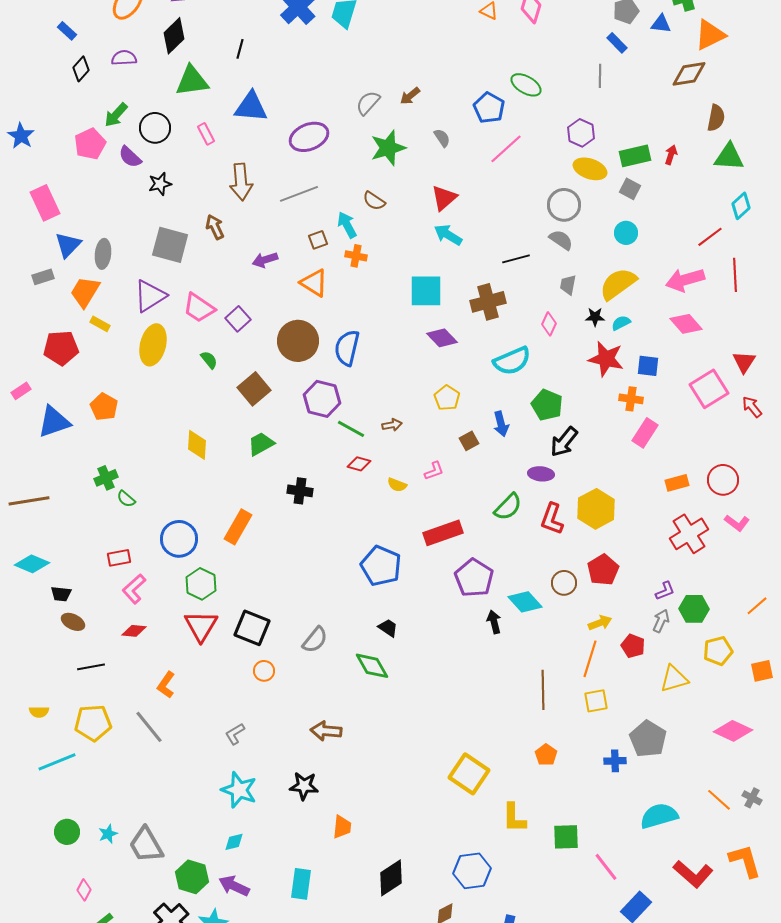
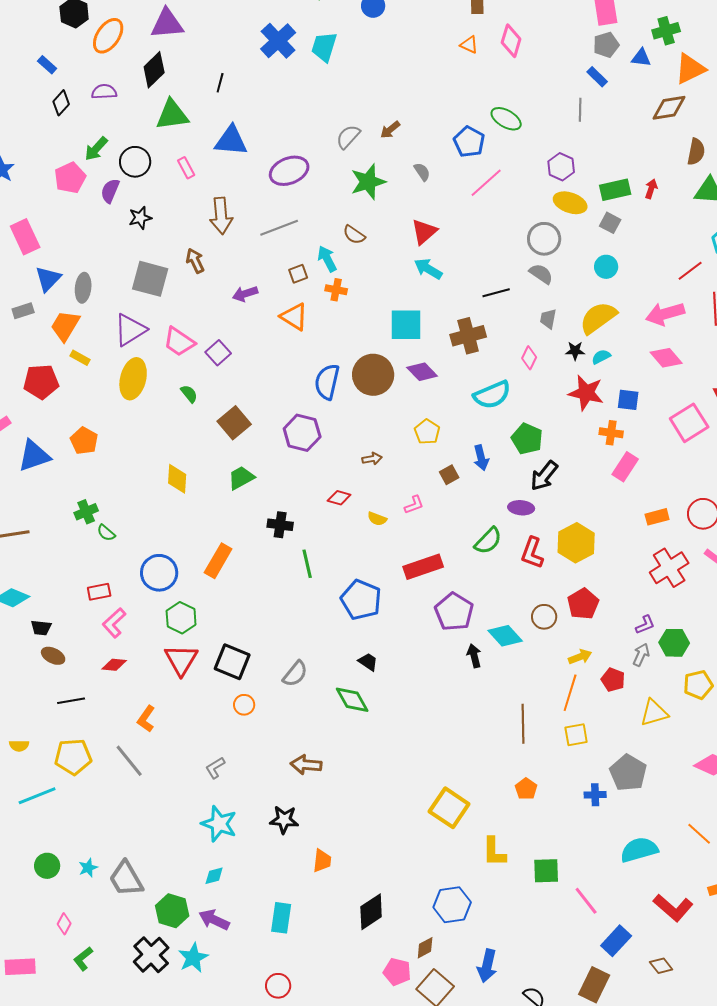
purple semicircle: (130, 157) -> (110, 191), turned 70
brown circle: (298, 341) -> (373, 375), moved
green line: (351, 429) -> (307, 564), moved, turned 48

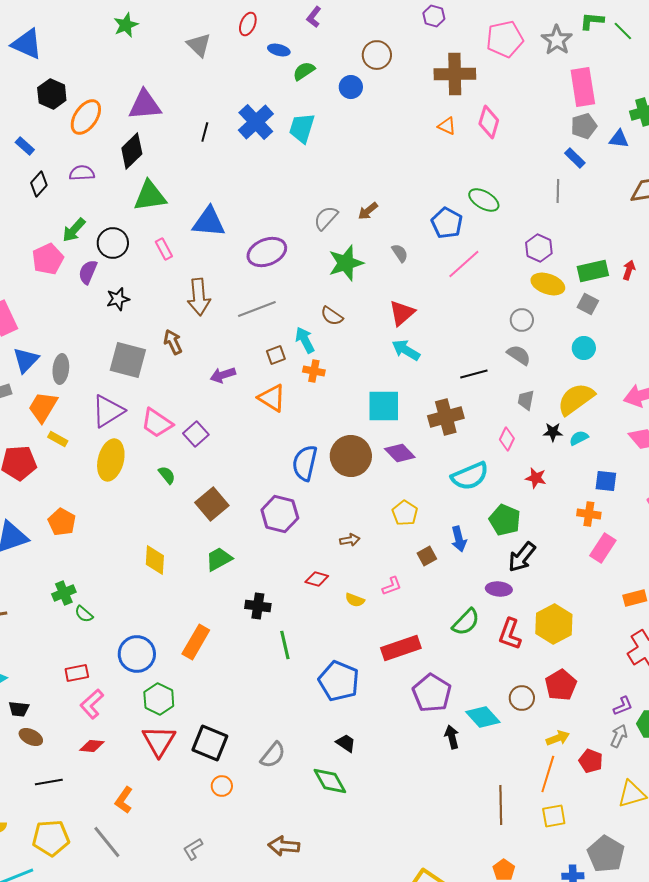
black line: (220, 83) -> (205, 132), moved
gray circle: (544, 239) -> (522, 320), size x0.7
red star: (586, 393) -> (536, 478), moved, size x0.6

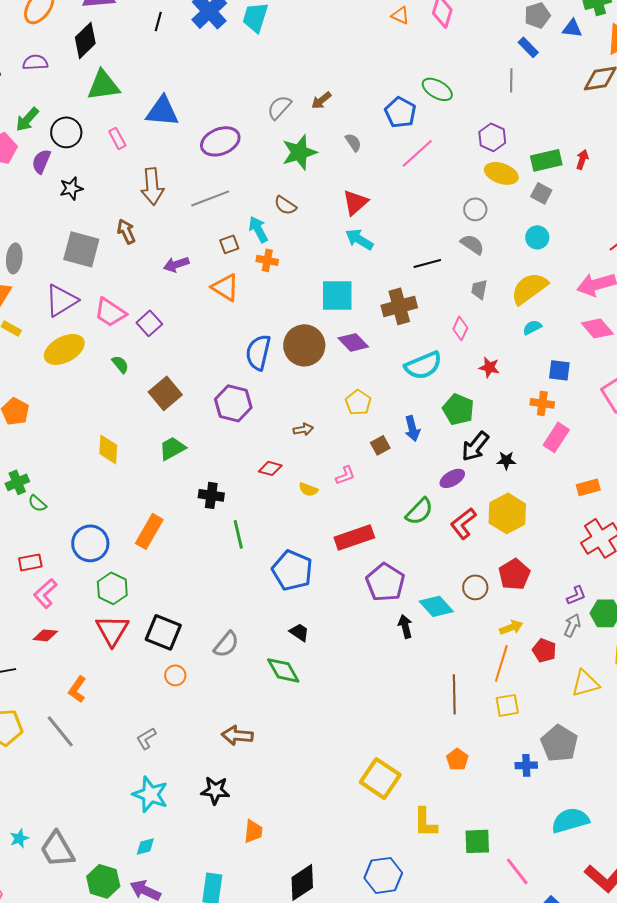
black star: (553, 432) -> (506, 460), moved
yellow ellipse: (111, 460) -> (64, 349), turned 48
purple ellipse: (499, 589) -> (452, 478), turned -35
red L-shape: (510, 634) -> (463, 523), turned 32

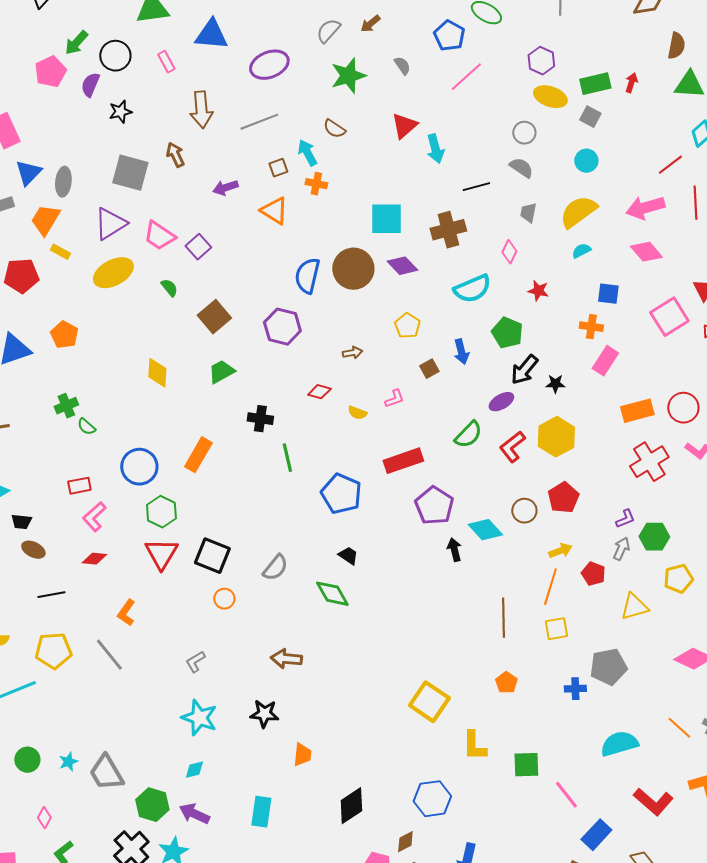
cyan arrow: (359, 239) -> (435, 149), moved, turned -136
orange rectangle: (588, 487) -> (637, 411), size x1.4
gray pentagon: (559, 743) -> (608, 667), turned 30

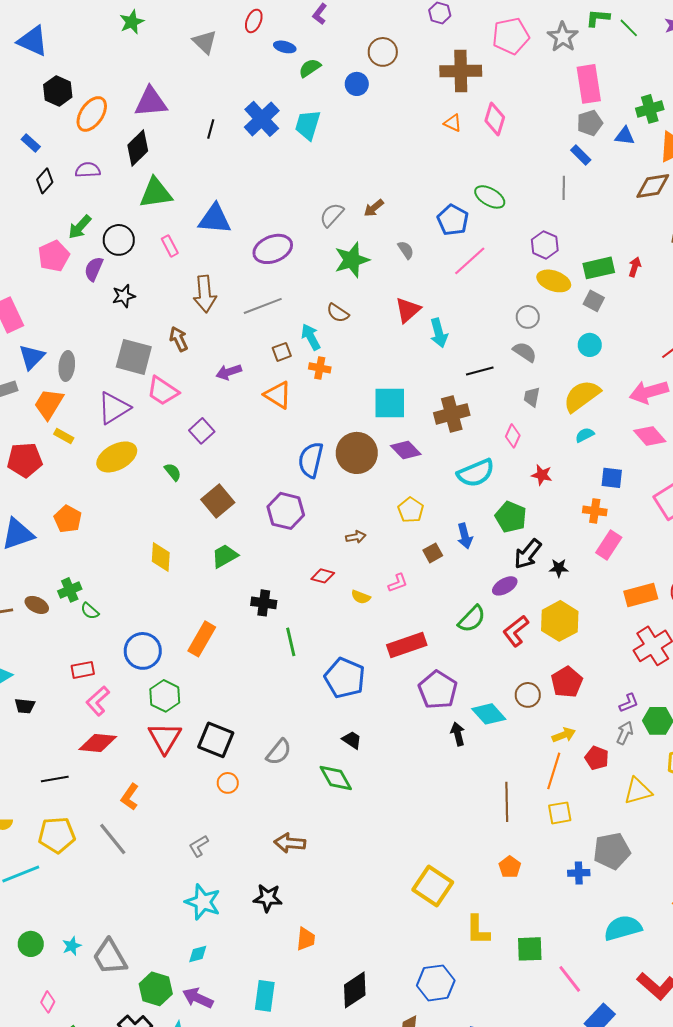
pink trapezoid: (159, 236) -> (163, 391), moved
brown ellipse: (33, 550) -> (37, 605), moved
red diamond: (94, 559) -> (98, 743), size x1.5

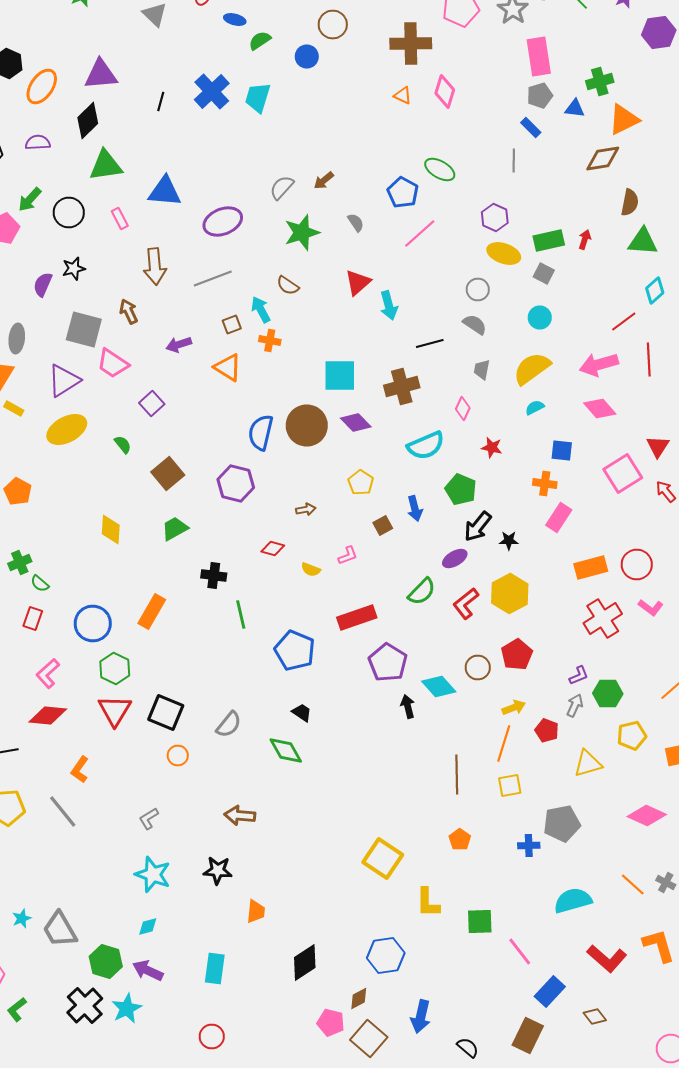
purple semicircle: (94, 269) -> (43, 284), moved
red rectangle: (83, 670) -> (33, 618), moved, turned -60

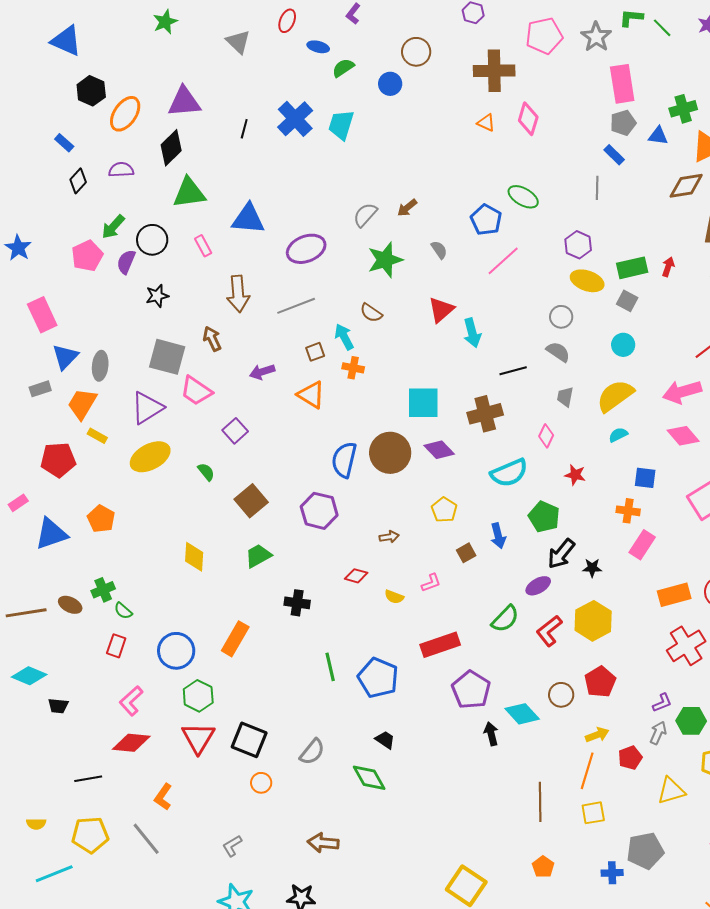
purple semicircle: (43, 284) -> (126, 262), moved
green line: (241, 614) -> (330, 667), moved
red pentagon: (547, 730) -> (630, 758), turned 30

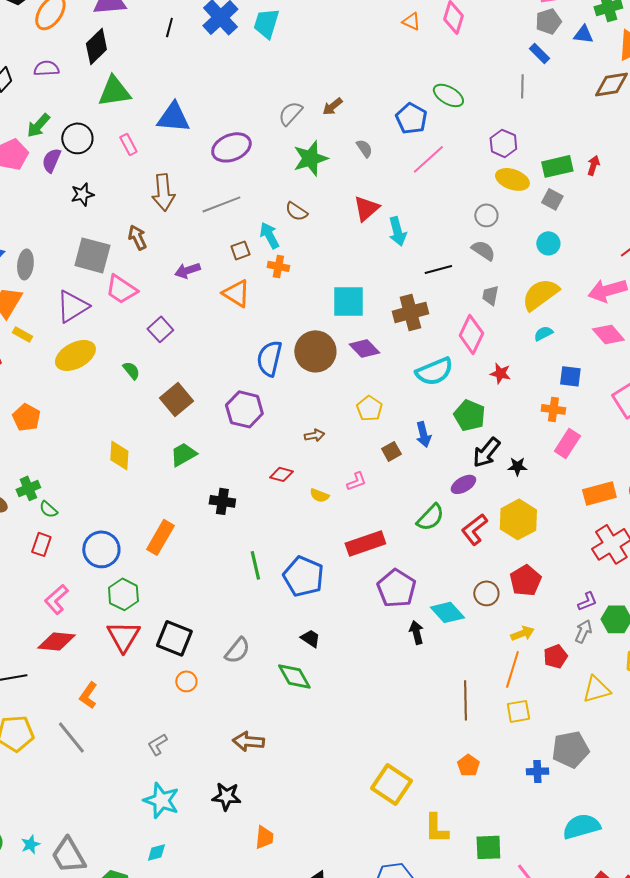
pink diamond: (546, 436) -> (471, 334), size x1.6

